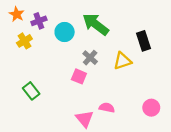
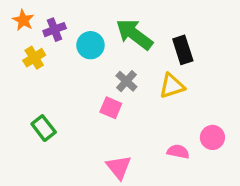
black rectangle: (143, 41) -> (183, 50), moved
pink semicircle: (107, 108) -> (178, 152), moved
pink circle: (151, 108) -> (212, 137), moved

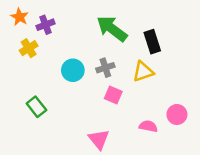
cyan circle: (90, 45) -> (73, 70), moved
gray cross: (126, 81) -> (105, 68), turned 30
pink square: (111, 108) -> (113, 95), moved

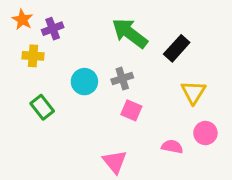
black rectangle: (152, 42) -> (177, 48), turned 60
yellow cross: (29, 48) -> (33, 56), turned 36
yellow triangle: (143, 72) -> (193, 92), moved, turned -40
green rectangle: (36, 107) -> (42, 107), moved

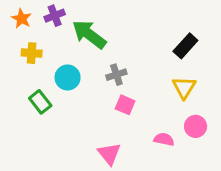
purple cross: (53, 29) -> (55, 16), moved
green arrow: (130, 33) -> (89, 34), moved
black rectangle: (177, 48) -> (185, 46), moved
cyan circle: (84, 82) -> (68, 77), moved

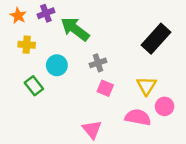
black rectangle: (185, 46) -> (156, 39), size x1.4
yellow triangle: (184, 88) -> (146, 86), moved
pink semicircle: (164, 139) -> (138, 117), size x1.5

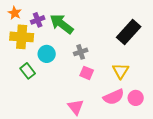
purple cross: (46, 13) -> (38, 20), moved
yellow cross: (27, 45) -> (22, 37), size x1.6
pink circle: (165, 106) -> (136, 98), moved
pink semicircle: (138, 117) -> (114, 97), turned 145

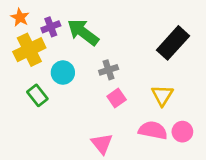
yellow cross: (22, 37) -> (29, 50), turned -30
pink square: (87, 73) -> (117, 98), turned 32
pink semicircle: (114, 97) -> (153, 130), turned -145

